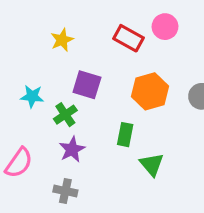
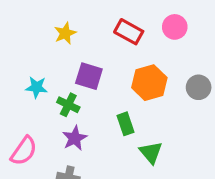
pink circle: (165, 27) -> (175, 27), moved
green cross: (65, 115) -> (68, 105), turned -30
green rectangle: (125, 135) -> (125, 124), turned -30

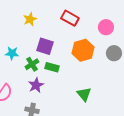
pink circle: (175, 27) -> (106, 27), moved
green cross: (68, 105) -> (32, 64), turned 32
green rectangle: (125, 124) -> (52, 67), moved, turned -56

